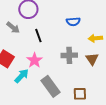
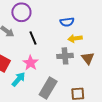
yellow arrow: (95, 38) -> (75, 38), moved
gray rectangle: (51, 86) -> (48, 88), turned 70

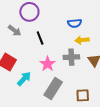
pink star: (30, 63) -> (48, 64), moved

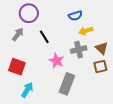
gray arrow: (15, 31) -> (18, 34), turned -80
cyan arrow: (24, 79) -> (27, 90), moved
brown square: (83, 95) -> (100, 66), moved

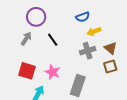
pink star: (57, 61) -> (52, 72), moved

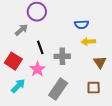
black line: (53, 40) -> (40, 47), moved
gray cross: (88, 51) -> (62, 56), moved
brown square: (110, 66) -> (94, 88), moved

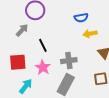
gray cross: (62, 56) -> (69, 61), moved
red square: (13, 61) -> (18, 62), turned -30

